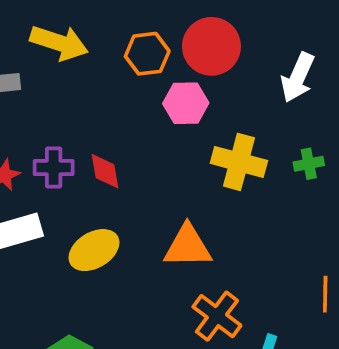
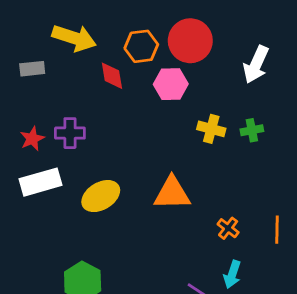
yellow cross: (239, 162) -> (211, 129), size x0.7
green cross: (309, 164) -> (252, 130), moved
red diamond: (105, 171) -> (112, 76), moved
orange cross: (217, 316) -> (228, 228), moved, size x0.6

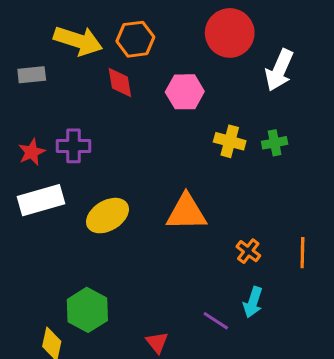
red circle: (190, 41) -> (230, 33), moved
orange hexagon: (141, 46) -> (135, 39), moved

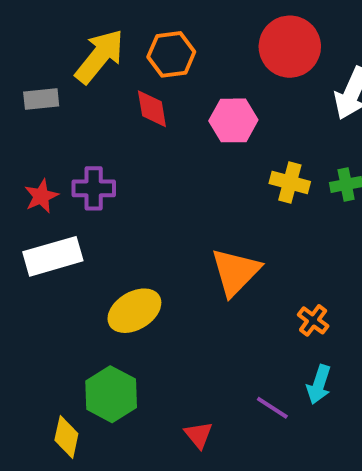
yellow arrow: (78, 41) -> (100, 56), turned -69
orange triangle: (186, 212) -> (235, 272), turned -45
yellow ellipse: (107, 216) -> (134, 311), moved

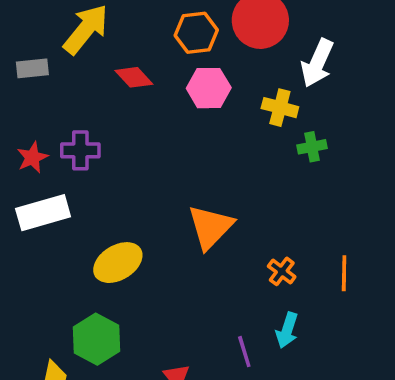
orange hexagon: (171, 54) -> (196, 33), moved
red diamond: (152, 109) -> (134, 77), turned -33
yellow cross: (290, 183) -> (280, 108), moved
purple line: (272, 408) -> (244, 352), turned 40

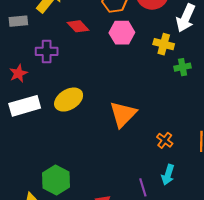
purple cross: (80, 150) -> (47, 51), moved
yellow ellipse: (118, 263) -> (69, 100), moved

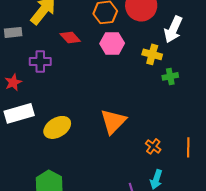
yellow ellipse: (69, 100) -> (57, 127), moved

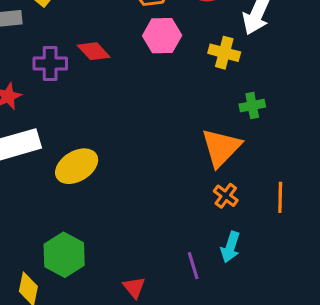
red diamond: (70, 37) -> (94, 51), moved
green cross: (170, 76) -> (252, 106), moved
orange triangle: (113, 121) -> (221, 148), moved

